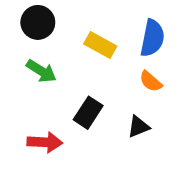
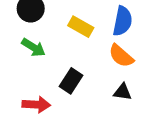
orange semicircle: (151, 81) -> (121, 56), size x1.4
black triangle: (138, 127) -> (123, 92), moved, turned 30

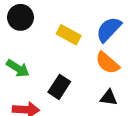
blue semicircle: (123, 21) -> (109, 29), turned -148
green arrow: (33, 47) -> (18, 68), moved

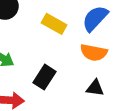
orange semicircle: (107, 63) -> (94, 52), turned -30

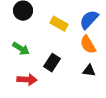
orange semicircle: (94, 52) -> (88, 45), turned 48

